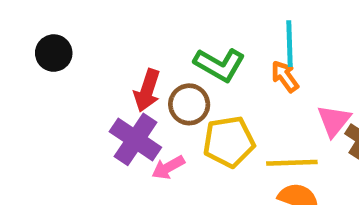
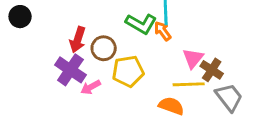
green L-shape: (219, 65) -> (141, 24), moved
yellow line: (292, 163) -> (189, 84), moved

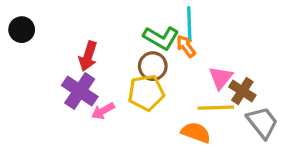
brown circle: (104, 48) -> (153, 66), moved

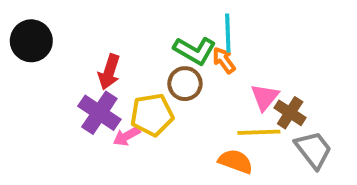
black circle: (22, 30) -> (31, 41), size x1.4
yellow pentagon: (146, 93) -> (152, 115), moved

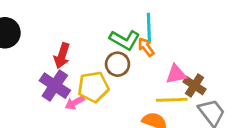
pink triangle: (265, 97) -> (176, 74), turned 40

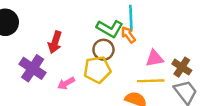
purple cross: (55, 86) -> (33, 68), moved
brown cross: (195, 86) -> (182, 67), moved
yellow pentagon: (93, 87) -> (97, 70), moved

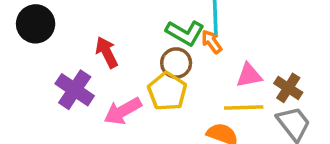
red arrow: (55, 42) -> (107, 52), turned 135
yellow pentagon: (97, 70) -> (167, 91), turned -30
pink arrow: (66, 83) -> (123, 111), size x1.5

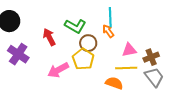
green L-shape: (185, 33) -> (75, 26), moved
brown cross: (288, 88) -> (151, 57), turned 35
purple cross: (75, 90) -> (18, 54), moved

